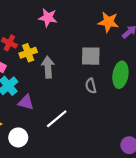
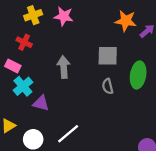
yellow cross: (28, 53) -> (33, 15), moved
white line: (57, 119) -> (68, 134), moved

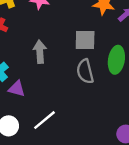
gray semicircle: (108, 86) -> (85, 71), size x1.5

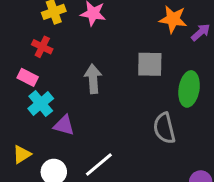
gray semicircle: (85, 71) -> (164, 128), moved

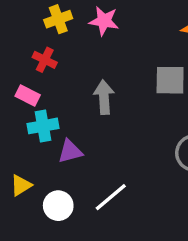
cyan cross: (41, 104) -> (43, 126), turned 30
purple triangle: (64, 125) -> (70, 151), turned -30

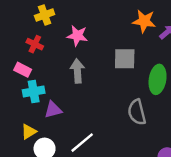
pink star: (104, 21) -> (77, 36), moved
yellow triangle: (21, 185) -> (29, 132), moved

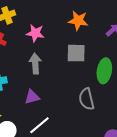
orange star: (144, 21) -> (78, 21), moved
purple triangle: (53, 110) -> (32, 97), moved

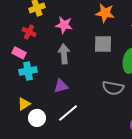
gray semicircle: (87, 99) -> (113, 88), turned -65

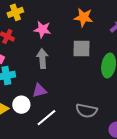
gray semicircle: (113, 88) -> (87, 111), moved
white circle: (37, 118) -> (21, 105), moved

